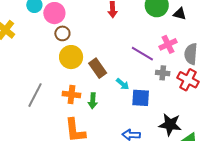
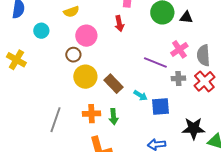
pink circle: (54, 13) -> (86, 36), moved
red cross: (188, 80) -> (204, 81), turned 30

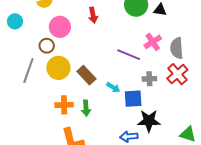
gray cross: (178, 78) -> (149, 79), moved
gray line: (56, 120) -> (28, 71), moved
black star: (194, 128) -> (149, 121), moved

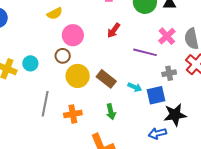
red arrow: (93, 15) -> (114, 30), moved, turned 56
cyan circle: (15, 21) -> (30, 63), moved
gray line: (28, 71) -> (45, 104), moved
orange cross: (64, 105) -> (73, 114), moved

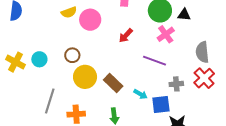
pink circle: (73, 35) -> (90, 20), moved
pink cross: (167, 36) -> (166, 34), moved

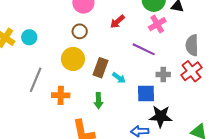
brown circle: (72, 55) -> (80, 31), moved
brown rectangle: (113, 83) -> (100, 68), turned 60
cyan arrow: (141, 94) -> (119, 78), moved

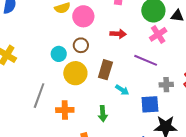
red arrow: (117, 22) -> (118, 34), turned -133
cyan circle: (29, 37) -> (59, 54), moved
brown rectangle: (100, 68) -> (105, 70), moved

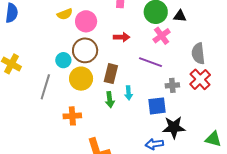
brown circle: (81, 45) -> (85, 50), size x1.6
cyan arrow: (122, 90) -> (129, 93), turned 56
gray line: (39, 96) -> (45, 87), moved
green arrow: (103, 114) -> (110, 100), moved

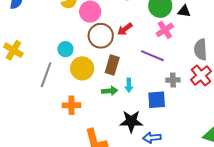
red arrow: (122, 37) -> (125, 29), turned 140
brown circle: (85, 50) -> (101, 36), moved
green arrow: (110, 100) -> (110, 91), turned -91
black star: (174, 127) -> (131, 121), moved

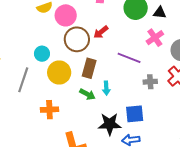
pink cross: (165, 30) -> (155, 38), moved
green arrow: (110, 91) -> (87, 94), turned 35
blue square: (157, 100) -> (135, 114), moved

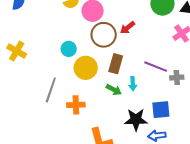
purple line: (129, 58) -> (156, 67), moved
gray line: (23, 80) -> (51, 90), moved

